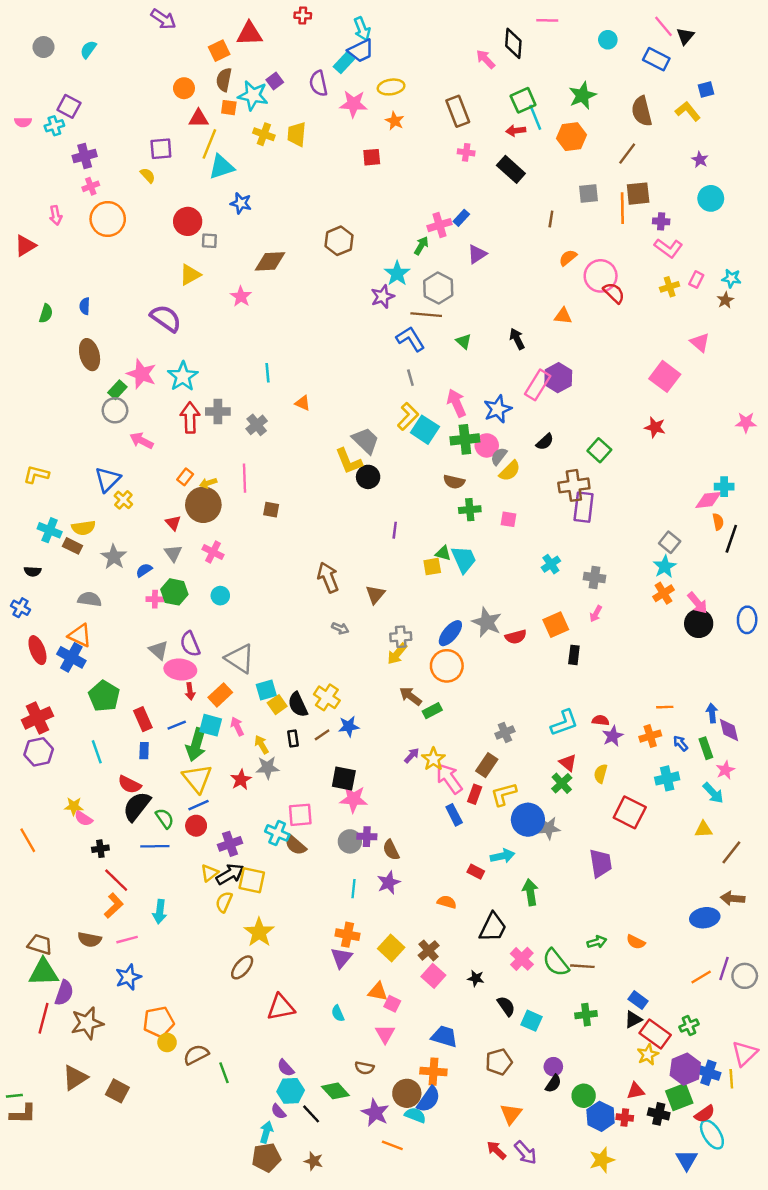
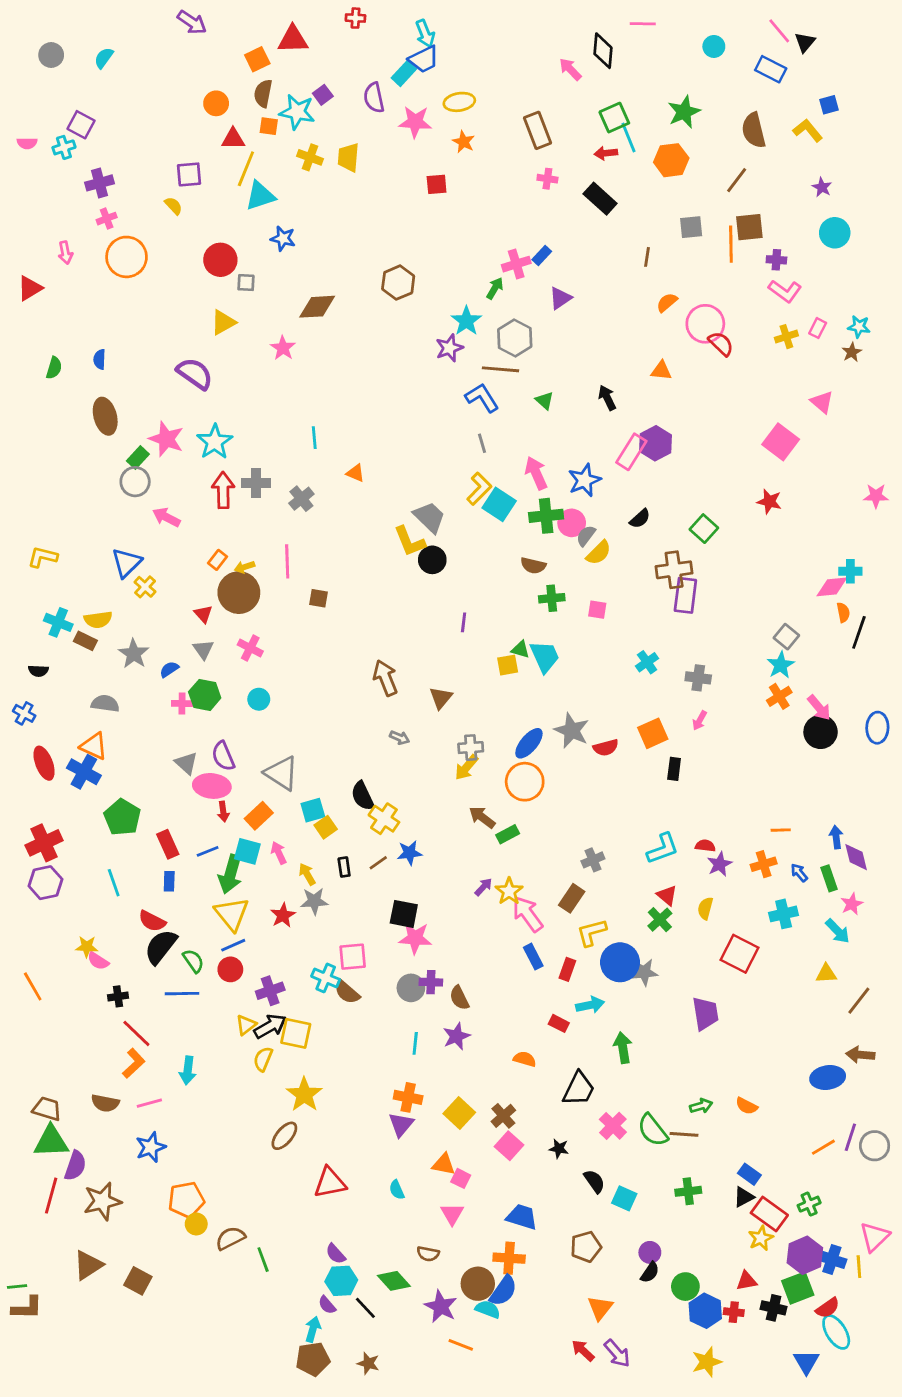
black semicircle: (298, 705) -> (363, 796), moved
red rectangle: (475, 794) -> (567, 969), moved

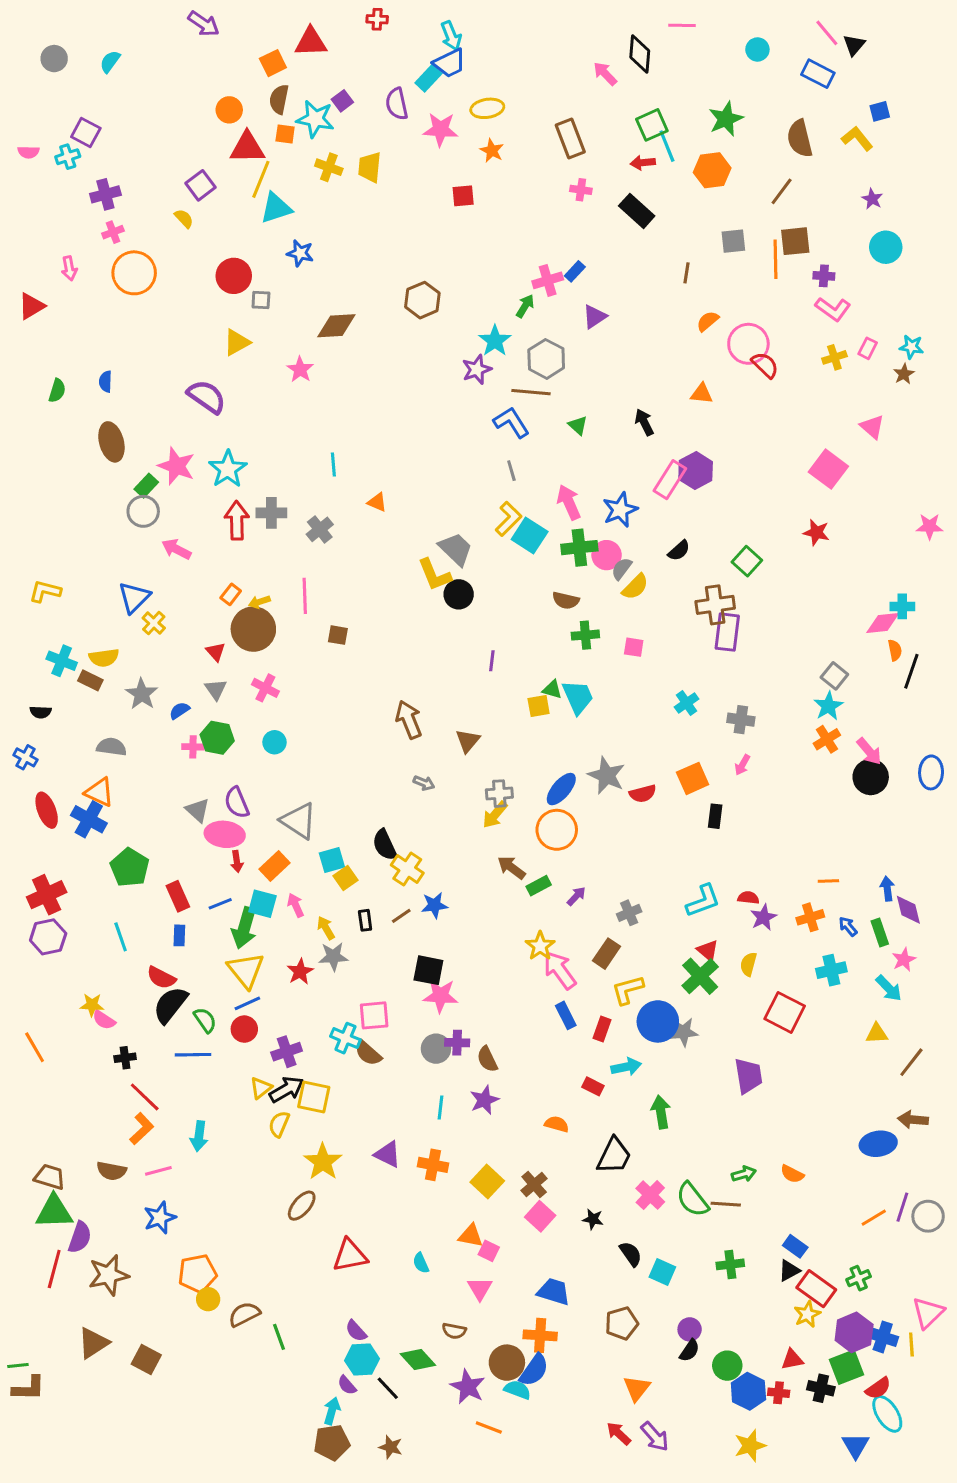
red triangle: (233, 139) -> (247, 148), size x1.4
purple square: (189, 174) -> (201, 185), turned -32
purple arrow: (483, 887) -> (576, 896), moved
green cross: (660, 920) -> (700, 976), size x1.4
purple triangle: (401, 1124) -> (388, 1154), moved, turned -44

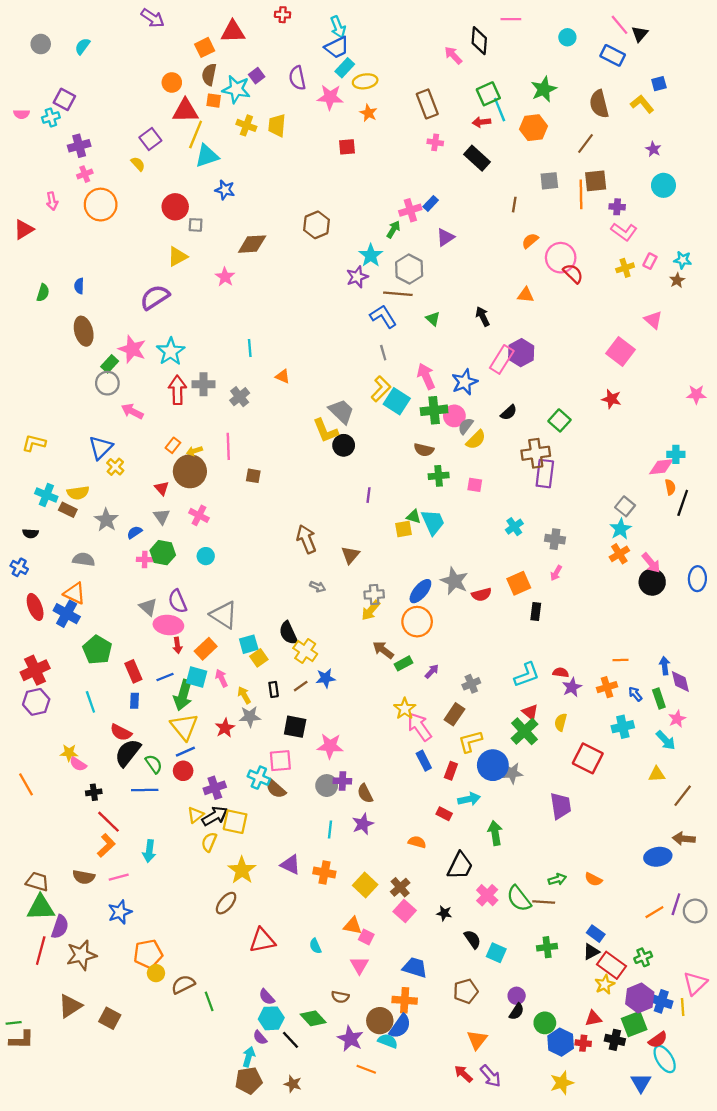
cyan rectangle: (428, 78) -> (345, 68), moved
purple semicircle: (207, 397) -> (155, 297), turned -68
black square: (428, 970) -> (295, 727), moved

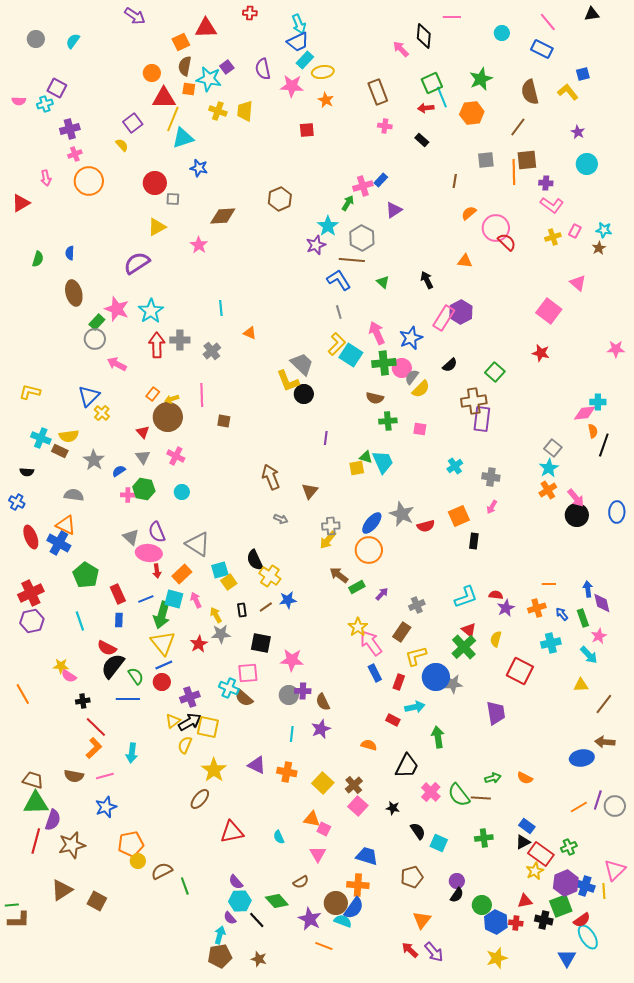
black triangle: (640, 34) -> (592, 14), moved, turned 42
black rectangle: (477, 158) -> (422, 140), size x0.6
brown semicircle: (340, 997) -> (301, 882), turned -42

